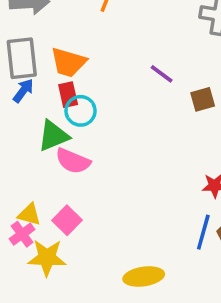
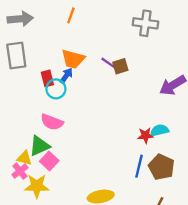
orange trapezoid: (68, 62) -> (73, 59), moved
blue arrow: (23, 91) -> (66, 76), moved
brown square: (203, 99) -> (120, 66), moved
green triangle: (53, 136) -> (39, 146), moved

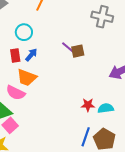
orange trapezoid: (73, 59) -> (27, 77), moved
cyan circle: (56, 89) -> (24, 32), moved
red star: (145, 135) -> (88, 105), moved

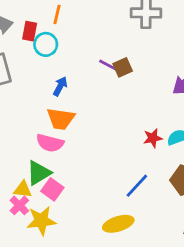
cyan circle: (24, 32) -> (46, 44), moved
red rectangle: (15, 56) -> (30, 31), moved, turned 32
blue line: (86, 137) -> (137, 186), moved, turned 36

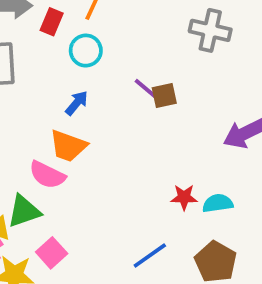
cyan circle: (46, 44) -> (86, 51), moved
pink square: (52, 189) -> (52, 253), moved

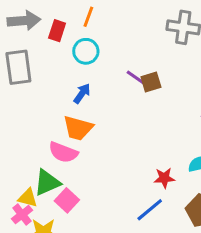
red star: (184, 197) -> (164, 178), moved
pink square: (52, 253) -> (67, 200), moved

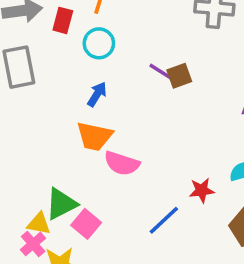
pink semicircle: (63, 152) -> (122, 163), moved
blue line: (150, 210) -> (164, 220), moved

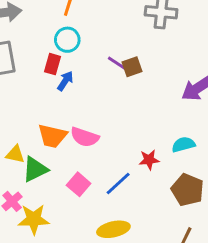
red rectangle: (63, 20) -> (53, 64), moved
orange trapezoid: (94, 136) -> (52, 136), moved
yellow triangle: (39, 224) -> (15, 154), moved
pink square: (86, 224) -> (79, 184), moved

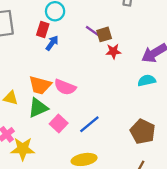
cyan semicircle: (183, 145) -> (147, 80), moved
red star: (149, 160) -> (113, 51), moved
green triangle: (35, 169) -> (38, 108), moved

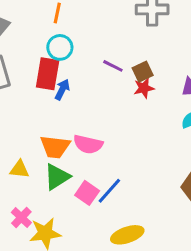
red rectangle: (43, 30) -> (48, 74), size x1.5
brown square: (104, 34) -> (143, 72), moved
blue line: (89, 124) -> (109, 191), moved

